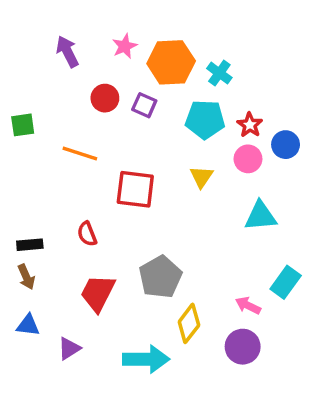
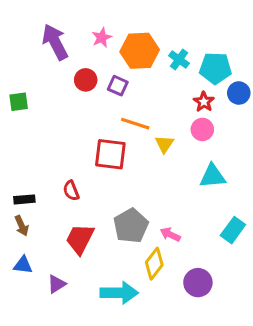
purple arrow: (67, 52) -> (55, 42), size x1.4
cyan pentagon: (205, 120) -> (215, 68), moved
blue circle: (286, 145) -> (239, 93), moved
orange line: (80, 154) -> (135, 124), moved
pink arrow: (248, 306) -> (170, 234), moved

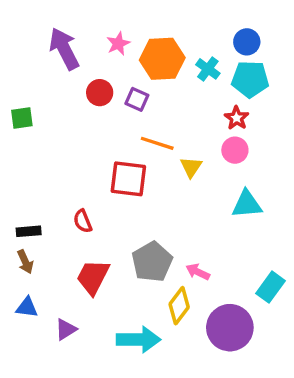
blue circle: (239, 93) -> (247, 42), moved
cyan rectangle: (233, 230) -> (270, 287), moved
purple circle: (198, 283) -> (230, 328), size x1.4

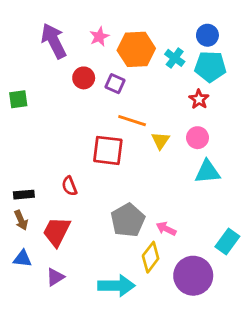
pink circle: (235, 150) -> (197, 138), moved
red trapezoid: (93, 277) -> (57, 232), moved

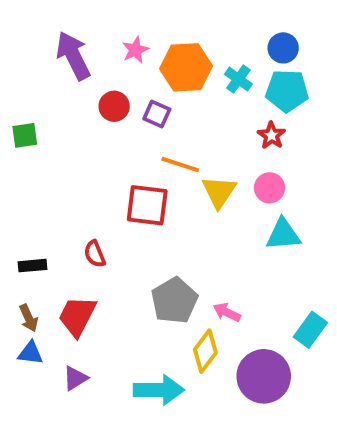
yellow triangle: (160, 141) -> (219, 192), size x1.4
brown arrow: (21, 220) -> (29, 318), moved

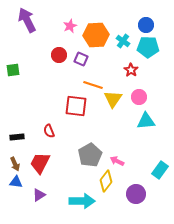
purple arrow: (73, 56) -> (27, 20), moved
red star: (271, 135) -> (131, 70), moved
purple circle: (264, 376) -> (136, 194), size x0.7

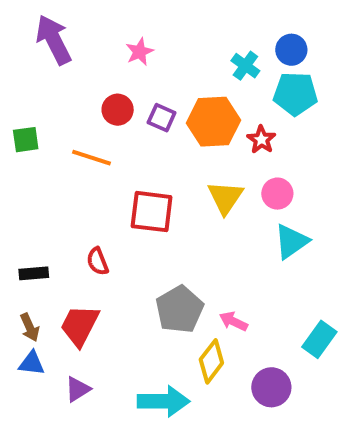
orange hexagon: (96, 35) -> (213, 122), moved
cyan cross: (123, 41) -> (245, 66), moved
orange line: (93, 85) -> (92, 158), moved
cyan triangle: (146, 121) -> (291, 241), turned -30

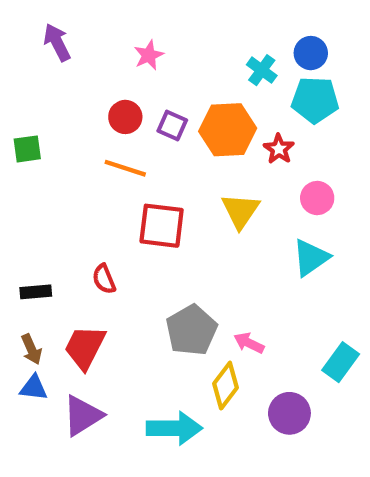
purple arrow: (54, 40) -> (57, 42), size x0.7
orange line: (92, 158) -> (125, 168), moved
pink circle: (277, 194) -> (317, 198), moved
purple triangle: (78, 389) -> (83, 415), size x1.5

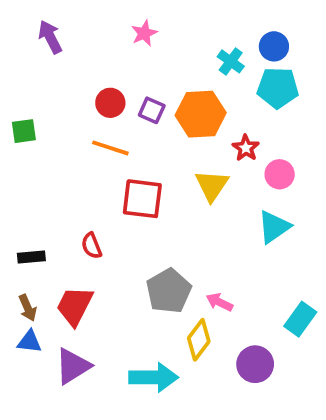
pink star: (149, 55) -> (144, 33), moved
red star: (279, 149) -> (246, 148), moved

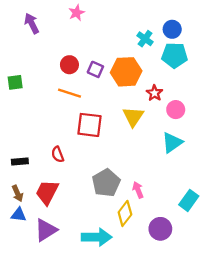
pink star: (144, 33) -> (77, 13), moved
pink arrow: (219, 302) -> (138, 190), turned 42

